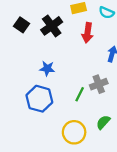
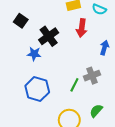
black cross: (52, 26) -> (49, 36), moved
blue star: (47, 69) -> (34, 54), moved

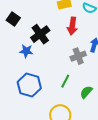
gray cross: (92, 76) -> (78, 56), moved
green semicircle: (96, 111) -> (86, 92), moved

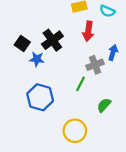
black square: (13, 19) -> (22, 44), moved
green line: (65, 81) -> (80, 84), moved

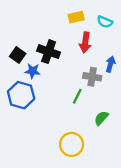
black cross: (52, 40) -> (49, 52), turned -35
gray cross: (95, 65) -> (92, 77), turned 30
blue hexagon: (40, 97) -> (21, 95), moved

